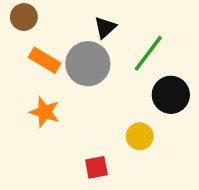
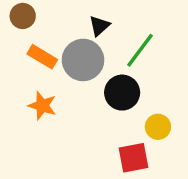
black circle: (171, 95) -> (122, 93), moved
yellow circle: (140, 136) -> (158, 127), moved
red square: (96, 167) -> (134, 158), moved, size x1.4

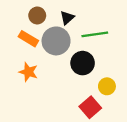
brown circle: (23, 16) -> (37, 15), moved
green line: (140, 50) -> (95, 34), turned 45
red square: (134, 158) -> (90, 107), turned -30

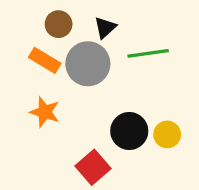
black circle: (83, 63) -> (129, 131), moved
red square: (90, 107) -> (93, 167), moved

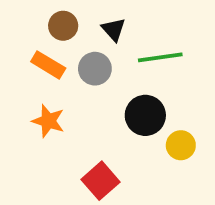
black triangle: (105, 28) -> (114, 29), turned -30
gray circle: (88, 64) -> (95, 69), size x0.7
black circle: (129, 131) -> (145, 115), moved

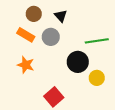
green line: (160, 57) -> (97, 41), moved

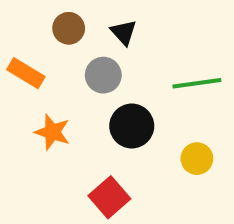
orange rectangle: (26, 35) -> (26, 73), moved
black circle: (78, 62) -> (132, 126), moved

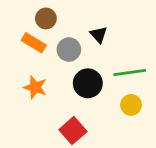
black triangle: (124, 32) -> (99, 35), moved
orange rectangle: (26, 73) -> (34, 43), moved
green line: (197, 83) -> (130, 72), moved

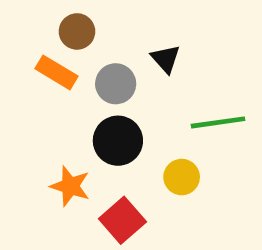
black circle: (88, 83) -> (118, 141), moved
orange star: (35, 87) -> (70, 186), moved
yellow circle: (131, 105) -> (182, 177), moved

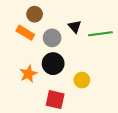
green line: (218, 122) -> (100, 34), moved
orange star: (70, 186) -> (28, 74), moved, turned 30
red square: (122, 220) -> (55, 100), turned -36

